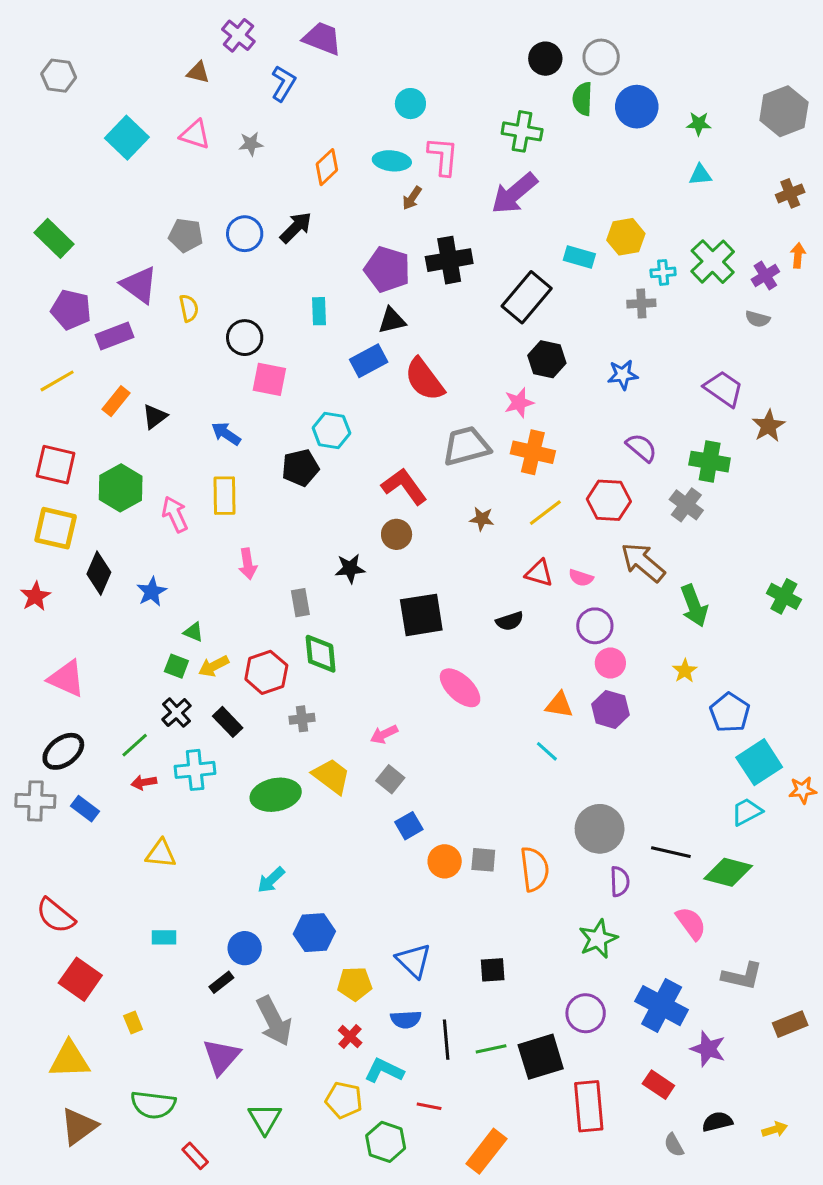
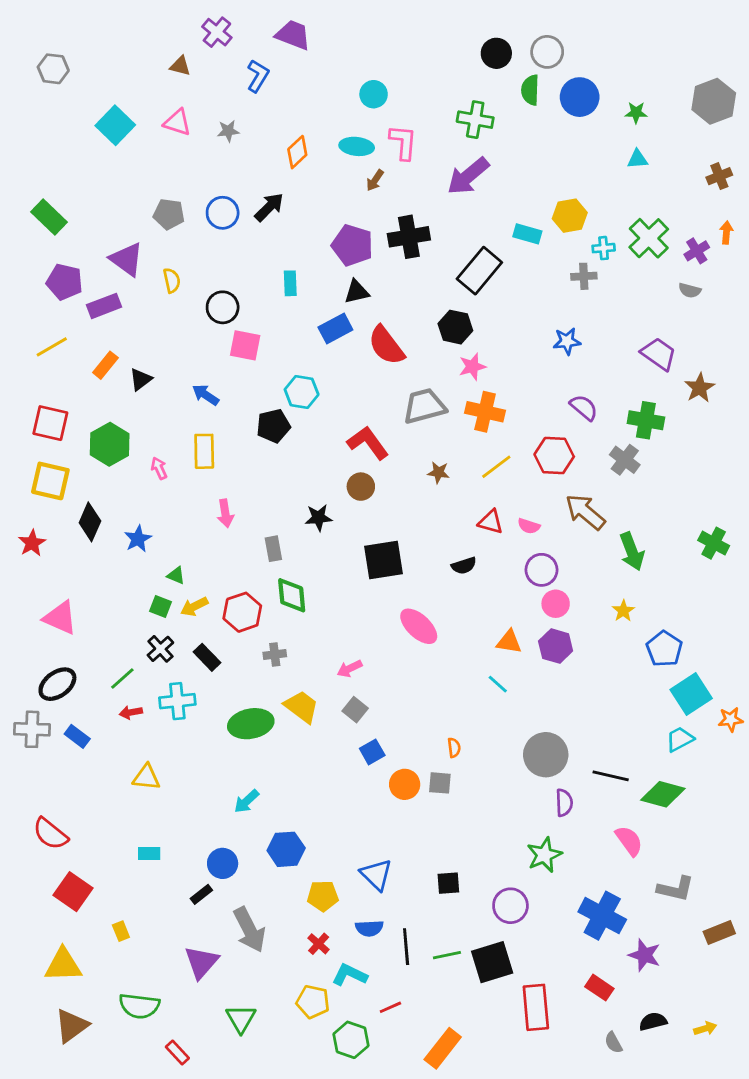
black hexagon: (547, 359) -> (455, 327), moved
pink arrow: (175, 514) -> (159, 468), size x0.7
orange semicircle: (534, 869) -> (454, 748), moved, size x0.5
purple circle: (586, 1013) -> (510, 906), moved
red line: (429, 1106) -> (390, 1007), turned -35

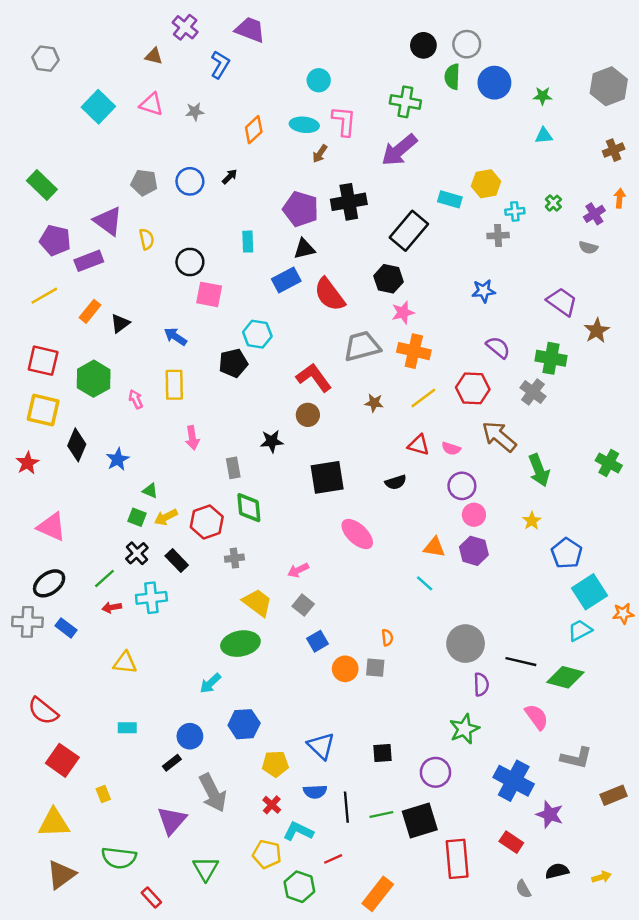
black arrow: (269, 207) -> (230, 177), size x0.6
green cross: (649, 238) -> (553, 203), size x0.5
green ellipse: (251, 724) -> (240, 644), moved

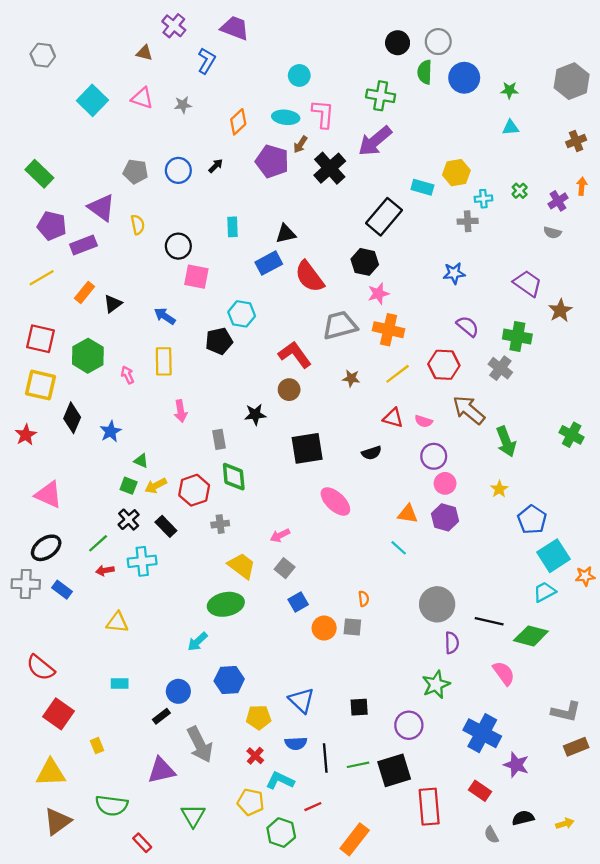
black cross: (349, 202) -> (330, 168), moved, turned -32
purple pentagon: (301, 209) -> (272, 161), moved
gray L-shape: (576, 758) -> (566, 712), moved
purple triangle: (172, 820) -> (161, 770), turned 36

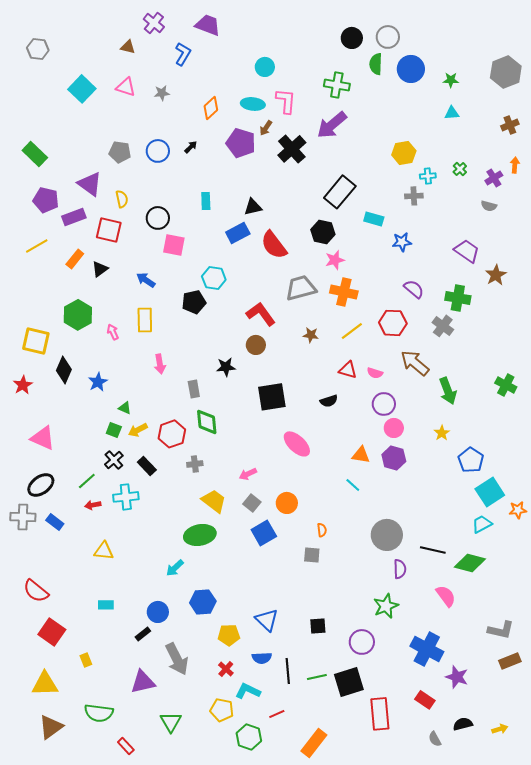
cyan rectangle: (422, 187) -> (374, 219), moved
red square: (40, 339) -> (109, 230), moved
blue square: (298, 602) -> (264, 533), size x1.4
orange circle: (324, 628) -> (287, 503), moved

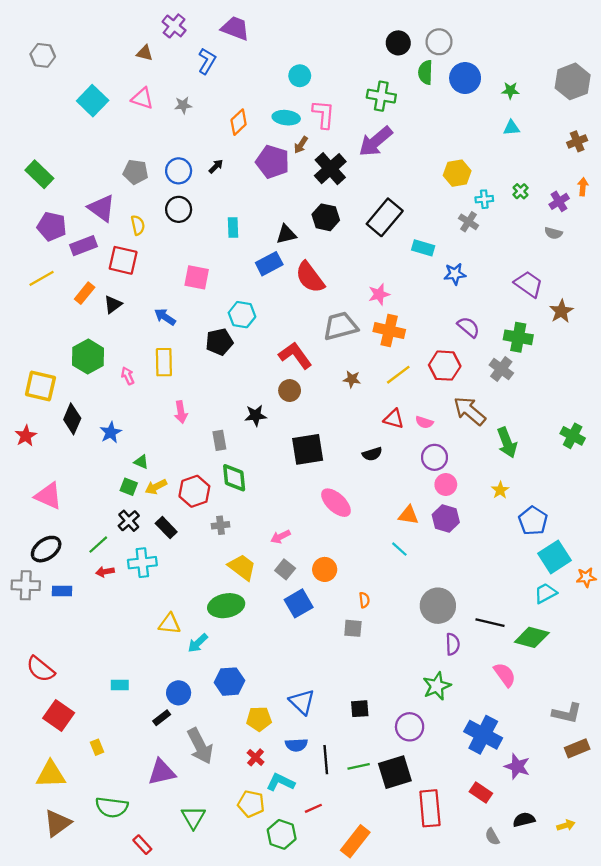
gray cross: (414, 196) -> (468, 222), turned 36
black circle: (158, 218) -> (179, 209), moved
black hexagon: (323, 232) -> (326, 217), moved
blue rectangle: (55, 522) -> (62, 591), turned -36
yellow triangle: (104, 551) -> (170, 624), moved

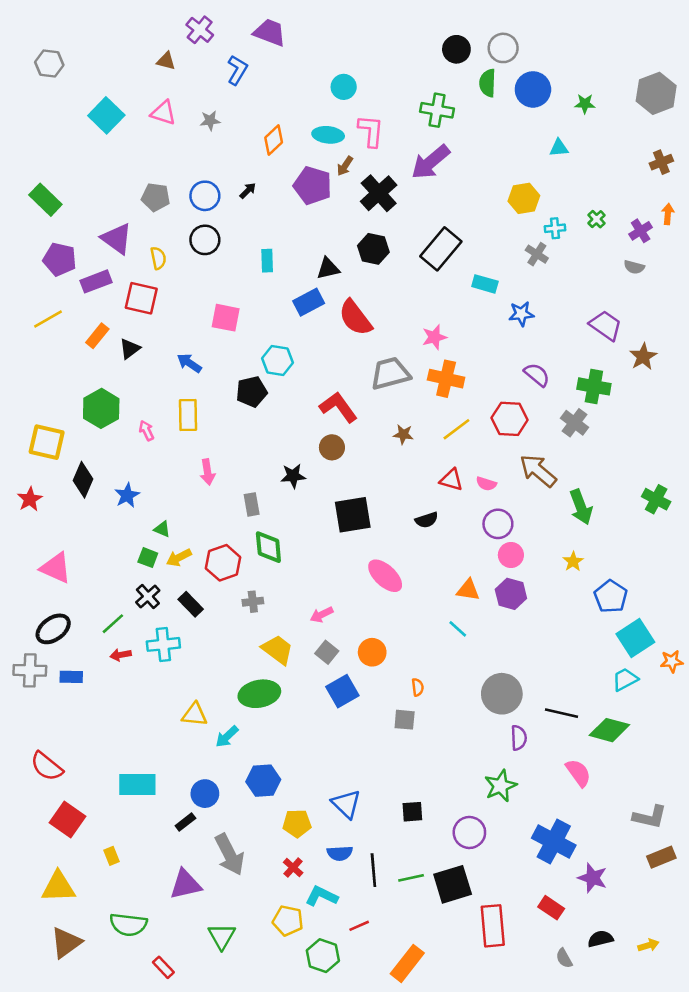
cyan triangle: (511, 128) -> (559, 148), moved
cyan rectangle: (120, 685) -> (137, 785), size x1.8

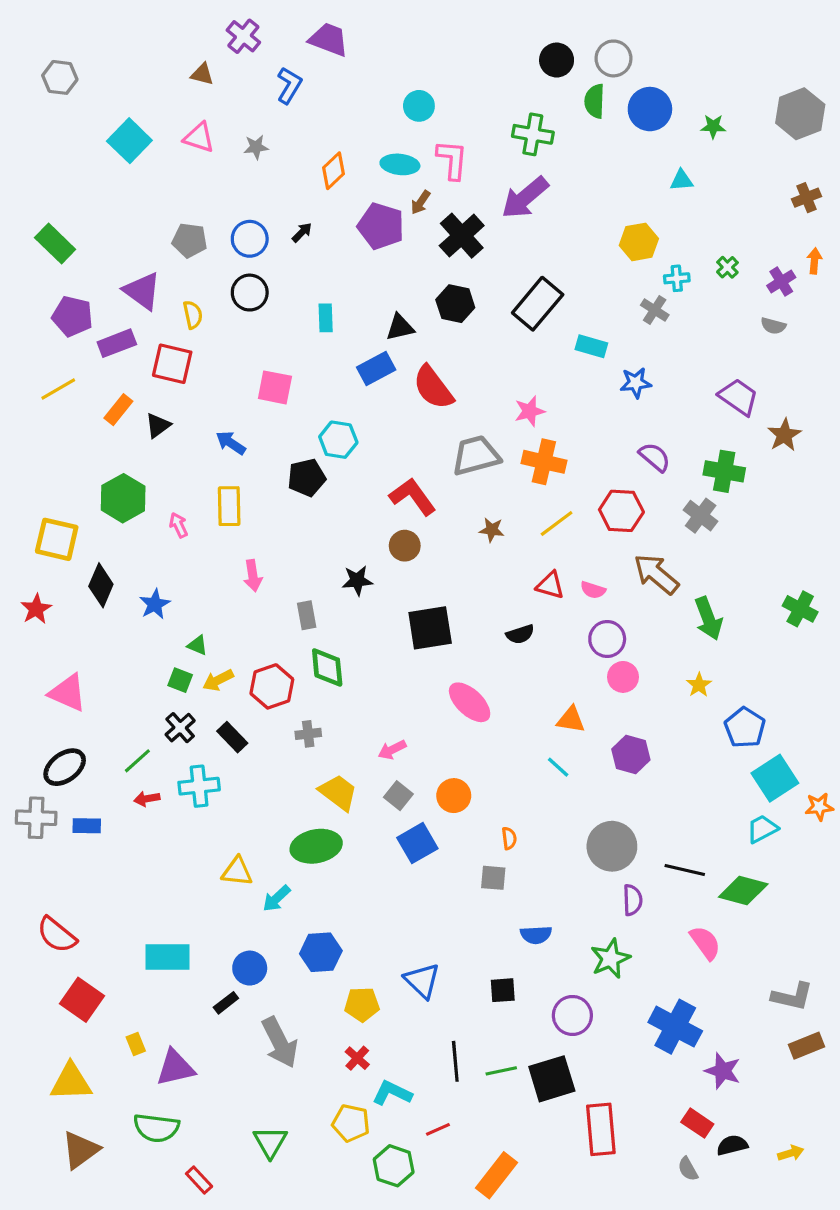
purple hexagon: (511, 594) -> (631, 754), moved
blue semicircle: (340, 853) -> (536, 935), moved
purple triangle: (185, 884) -> (175, 1068), moved
red rectangle: (551, 908) -> (697, 1123), moved

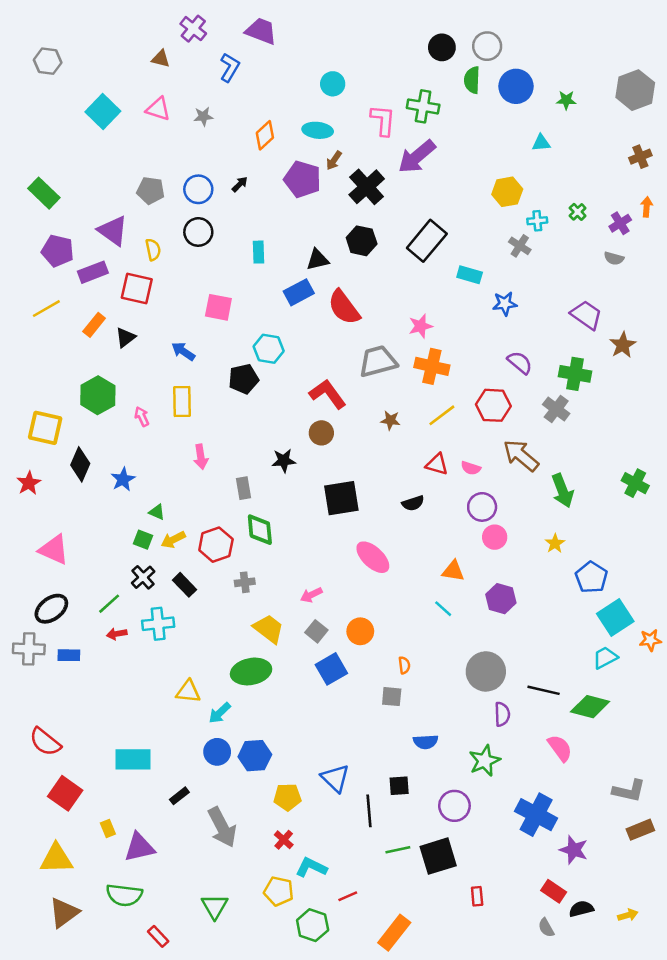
pink L-shape: (452, 160) -> (383, 120), moved
blue circle: (250, 968) -> (217, 752), moved
black line: (455, 1061) -> (369, 811), moved
red rectangle: (601, 1129) -> (477, 896), size x0.5

